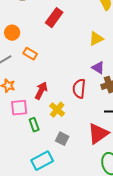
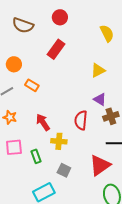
red arrow: (41, 91) -> (43, 122), turned -60
pink square: (19, 108) -> (14, 147), moved
yellow cross: (57, 110) -> (59, 141), turned -35

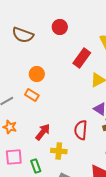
red rectangle: (56, 49) -> (82, 58), moved
orange circle: (14, 64) -> (37, 74), moved
red arrow: (43, 122) -> (43, 132), turned 72

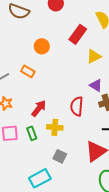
orange circle: (37, 74) -> (42, 46), moved
green rectangle: (36, 166) -> (32, 133), moved

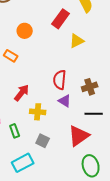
purple triangle: (96, 85) -> (65, 101), moved
red semicircle: (77, 106) -> (60, 80), moved
green rectangle: (32, 133) -> (15, 131), moved

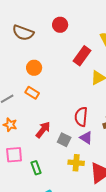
orange circle: (25, 31) -> (34, 68), moved
yellow cross: (38, 112) -> (76, 163), moved
gray square: (43, 141) -> (64, 140), moved

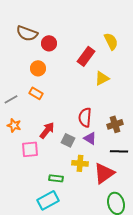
red circle: (60, 25) -> (49, 43), moved
pink square: (14, 155) -> (30, 149), moved
green rectangle: (36, 168) -> (56, 178), moved, turned -64

